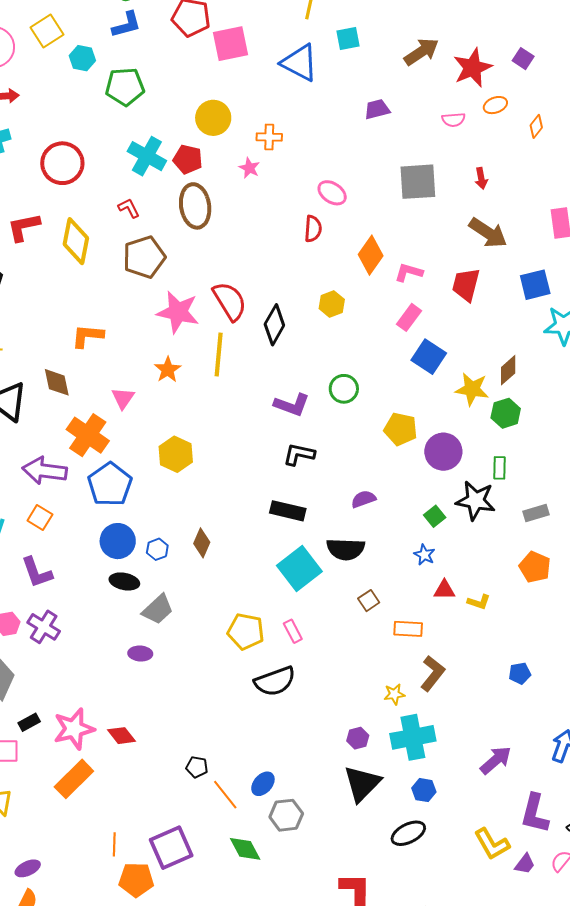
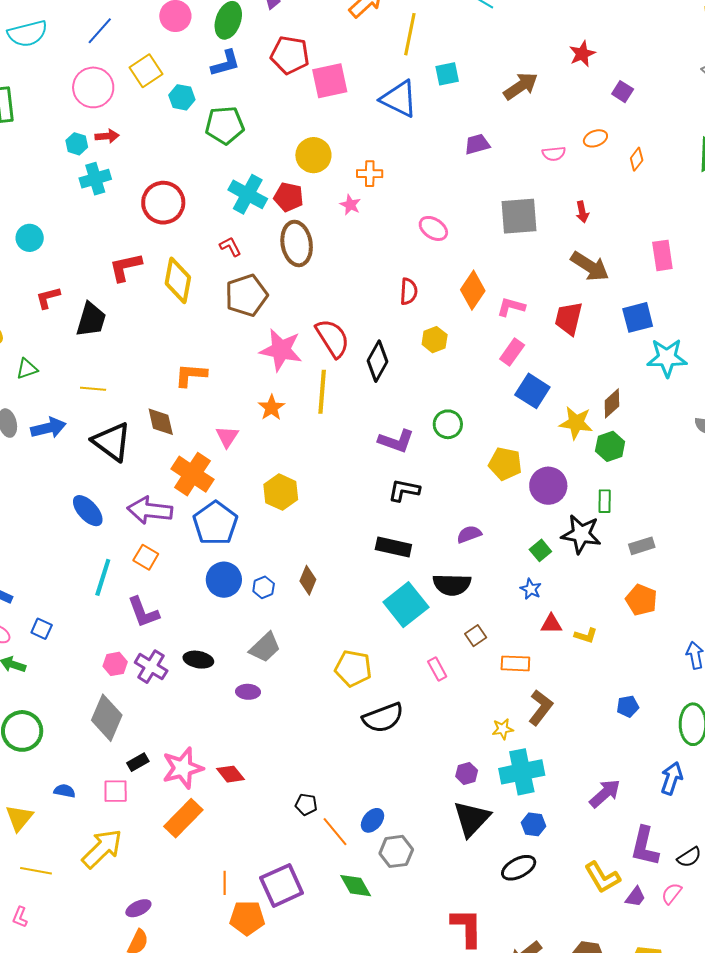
red star: (473, 68) -> (582, 54), moved, size x0.7
red semicircle: (313, 229) -> (409, 291), moved
black ellipse: (124, 581) -> (198, 660), moved
pink rectangle: (293, 631) -> (437, 669), moved

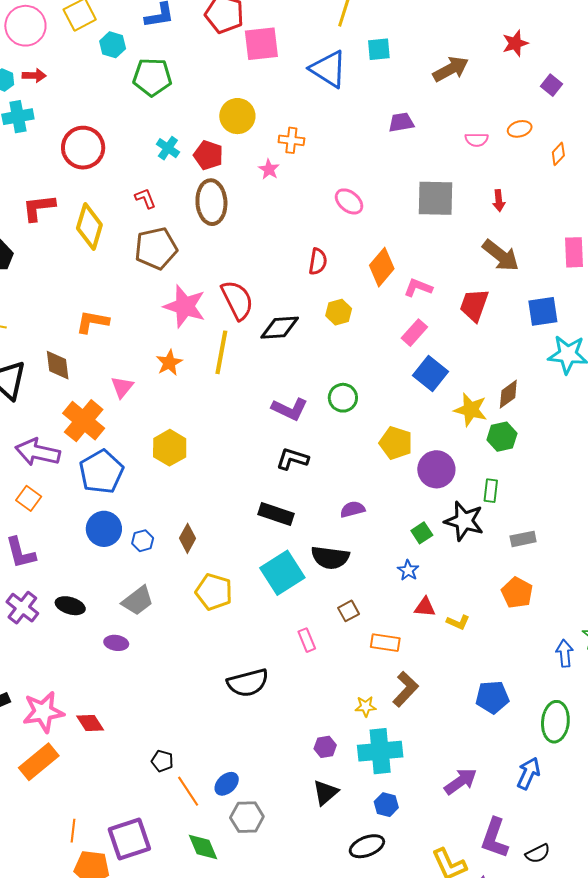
cyan cross: (248, 194) -> (168, 148), size x0.6
black diamond: (378, 361) -> (280, 328), turned 51
yellow pentagon: (353, 668) -> (214, 592), moved
blue pentagon: (628, 706) -> (492, 697), size x1.5
black triangle: (472, 819) -> (325, 792), size x0.7

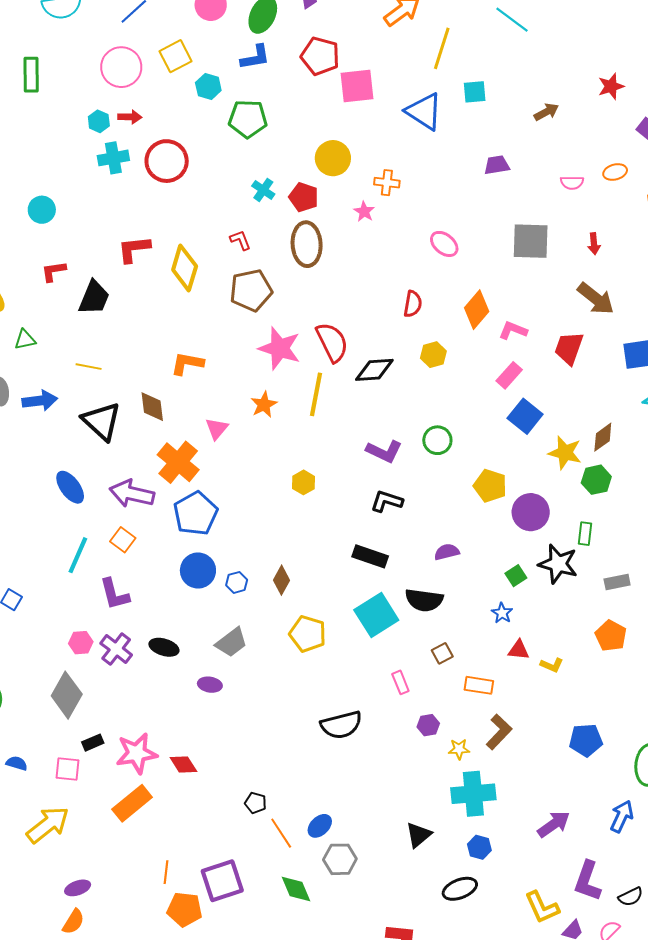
brown arrow: (451, 69) -> (546, 112), size x0.7
red circle: (83, 148) -> (167, 161), moved
yellow hexagon: (170, 448) -> (304, 482), moved, size x0.7
purple hexagon: (325, 747) -> (428, 725), moved

